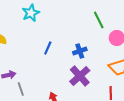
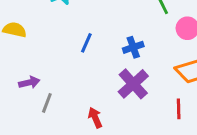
gray line: (21, 89) -> (47, 103), turned 40

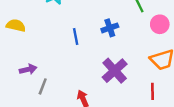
blue line: (86, 43) -> (76, 36), turned -35
blue cross: (133, 47) -> (110, 28), moved

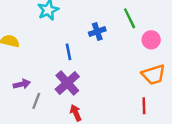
blue cross: (110, 28) -> (97, 31), moved
purple cross: (115, 71) -> (67, 83), moved

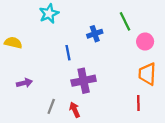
orange trapezoid: (154, 75) -> (147, 74), turned 110
purple cross: (67, 83) -> (84, 81), moved, turned 30
gray line: (36, 101) -> (51, 106), moved

